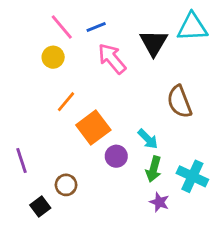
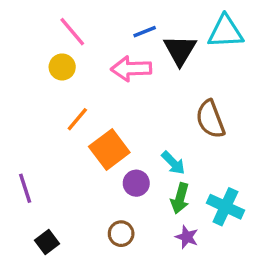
blue line: (96, 27) -> (145, 32), moved
pink arrow: (112, 59) -> (131, 69), turned -52
brown circle: (66, 185) -> (121, 234), moved

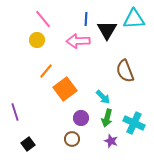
blue line: (145, 32) -> (86, 19), turned -64
purple circle: (136, 183) -> (81, 118), moved

